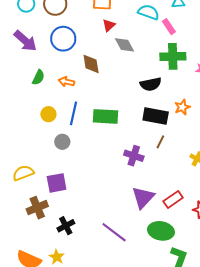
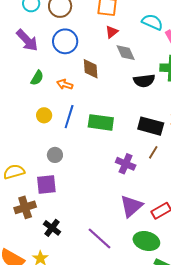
black semicircle: (151, 84) -> (144, 81), moved
gray circle: (62, 142) -> (55, 155), moved
black cross: (66, 226) -> (52, 228), turned -30

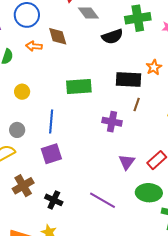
orange arrow: (65, 84) -> (34, 46), moved
blue line: (69, 117) -> (51, 121), moved
gray circle: (55, 155) -> (17, 130), moved
purple square: (46, 185) -> (51, 154), moved
purple triangle: (131, 206) -> (127, 162), size x0.7

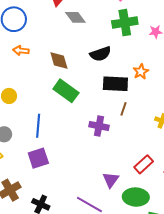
brown diamond: (58, 36) -> (59, 61), moved
black semicircle: (112, 37) -> (100, 54), moved
green rectangle: (79, 87) -> (66, 91), turned 40
purple triangle: (127, 162) -> (111, 180), moved

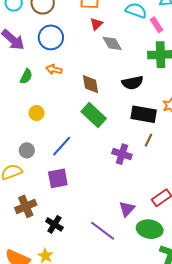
blue line: (38, 126) -> (62, 146), turned 30

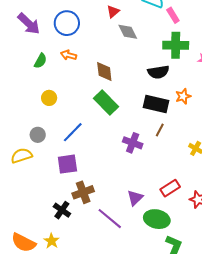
black semicircle: (133, 83) -> (158, 72), moved
brown cross: (26, 206) -> (83, 192), moved

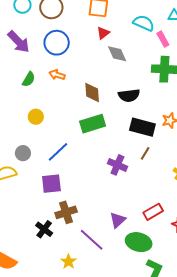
black semicircle: (158, 72) -> (129, 95), moved
green rectangle: (106, 103) -> (93, 124), turned -65
yellow star: (52, 241) -> (69, 262), moved

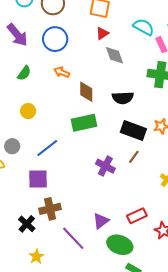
orange arrow: (57, 75) -> (62, 72), moved
yellow star: (69, 262) -> (36, 257), moved

